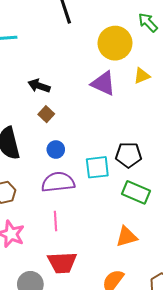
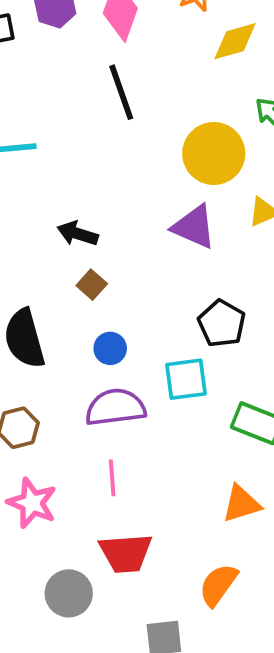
black pentagon: (128, 155) -> (222, 323), moved, turned 30

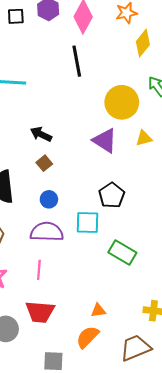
yellow diamond: (235, 41) -> (143, 43), turned -44
orange triangle: (241, 504) -> (98, 310), moved, size x0.7

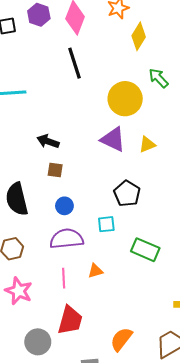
yellow triangle: (144, 138) -> (147, 144), moved
brown square: (44, 163) -> (55, 170), turned -35
cyan square: (87, 223) -> (106, 224), size x0.7
orange triangle: (98, 310) -> (95, 271), moved
red trapezoid: (40, 312) -> (70, 320), turned -72

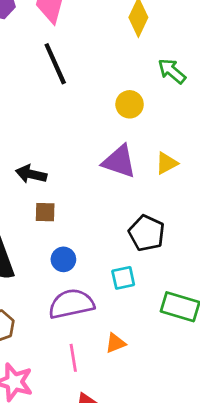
yellow circle: (125, 99) -> (130, 104), size x0.6

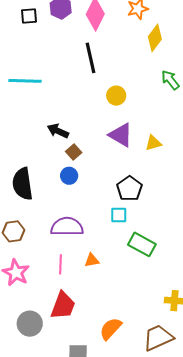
yellow circle: (130, 104) -> (116, 96), moved
brown square: (45, 212) -> (74, 152), moved, turned 35
blue circle: (63, 259) -> (69, 176), moved
cyan square: (123, 278) -> (119, 215), moved

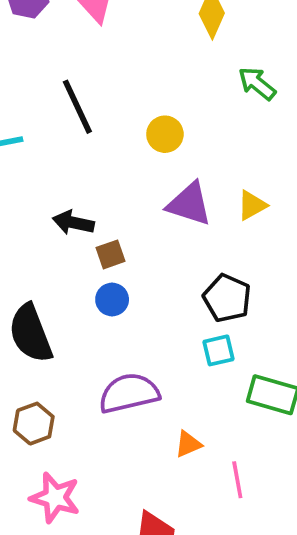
black line: (91, 58) -> (77, 107), moved
brown square: (74, 152) -> (111, 254), turned 35
pink line: (61, 264) -> (237, 480), moved

